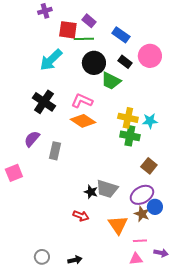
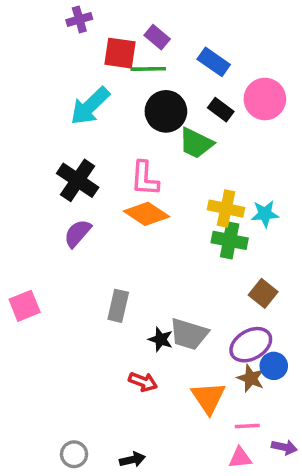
pink L-shape: (82, 101) -> (145, 179), turned -110
purple semicircle: (32, 139) -> (78, 233), moved
gray rectangle: (55, 151) -> (118, 306), moved

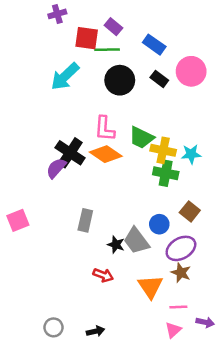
green trapezoid: (196, 143) -> (141, 138), moved
black cross: (78, 180) -> (70, 153), moved
gray trapezoid: (189, 334) -> (136, 241), turned 36
blue circle: (274, 366) -> (159, 224), moved
pink triangle: (240, 458) -> (173, 330), turned -36

